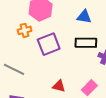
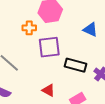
black rectangle: (86, 43) -> (75, 65), moved

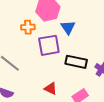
blue triangle: (90, 30) -> (68, 27), moved, turned 35

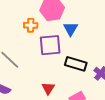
red triangle: (51, 88) -> (48, 88), turned 32

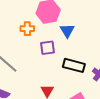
purple square: (50, 45) -> (47, 48), size x0.7

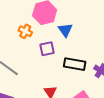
orange cross: (27, 29) -> (25, 31), turned 32

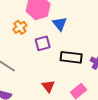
orange cross: (25, 31) -> (20, 27), turned 32

